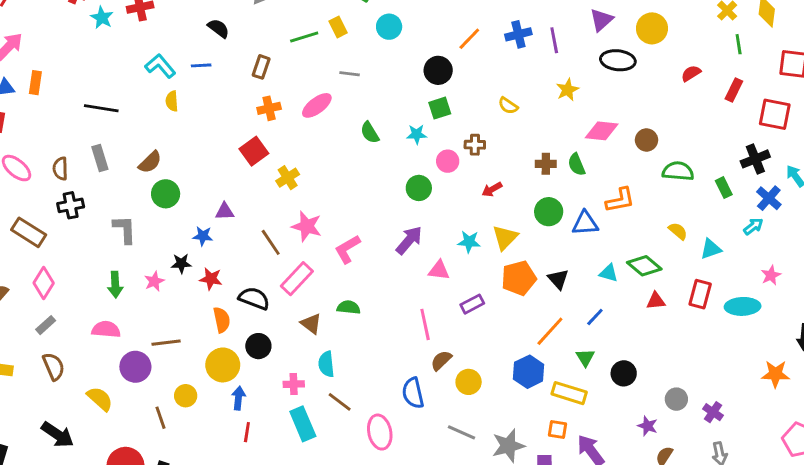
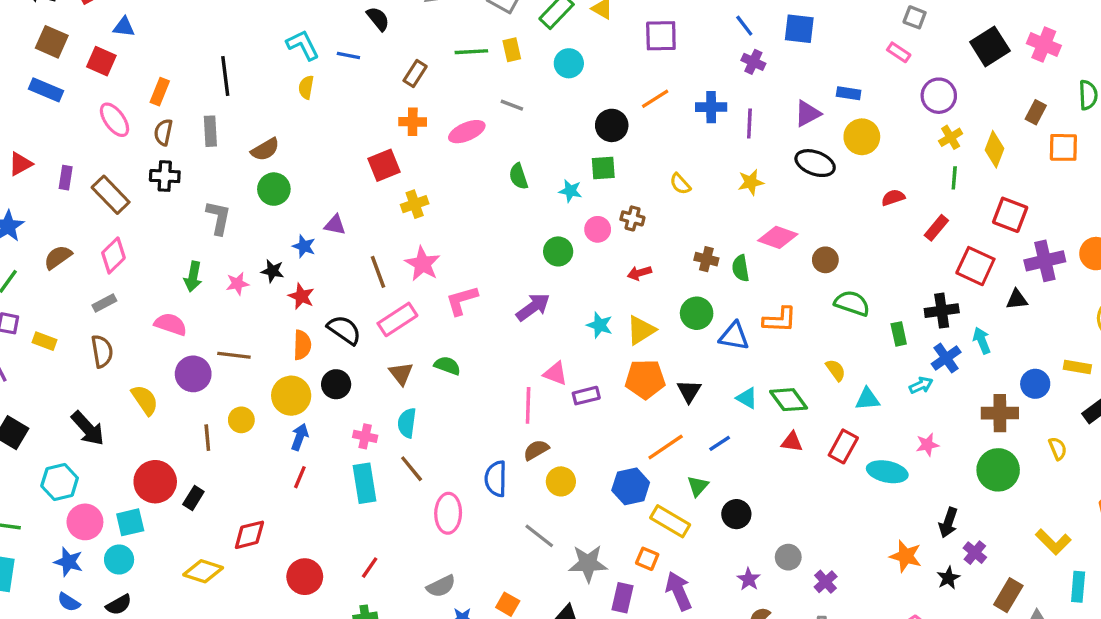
orange rectangle: (35, 83) -> (160, 92), moved
black line: (101, 108) -> (225, 76), turned 60
pink triangle: (439, 270) -> (555, 373), moved

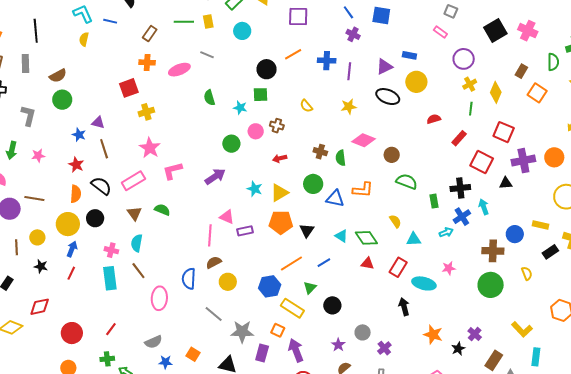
orange square: (1063, 147) -> (537, 93), turned 30
black star: (272, 271) -> (41, 266), moved
brown line: (378, 272) -> (104, 149), moved
black arrow: (948, 523) -> (404, 307), moved, turned 144

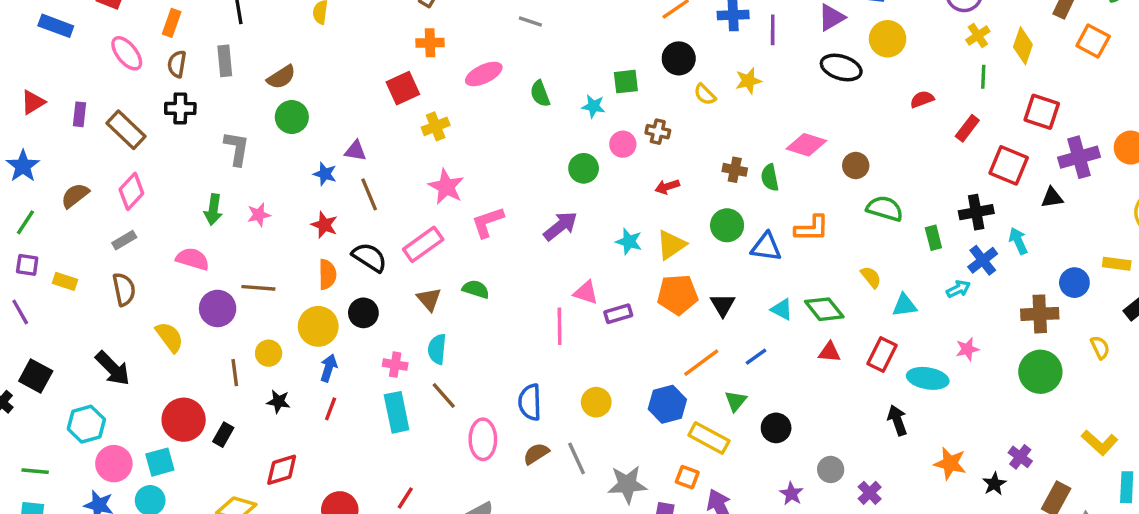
black circle: (267, 69) -> (679, 58), moved
pink ellipse: (179, 70) -> (484, 74), moved
yellow star: (349, 107) -> (748, 81), moved
brown semicircle: (214, 262) -> (536, 454), moved
gray line: (214, 314) -> (577, 458), turned 30

